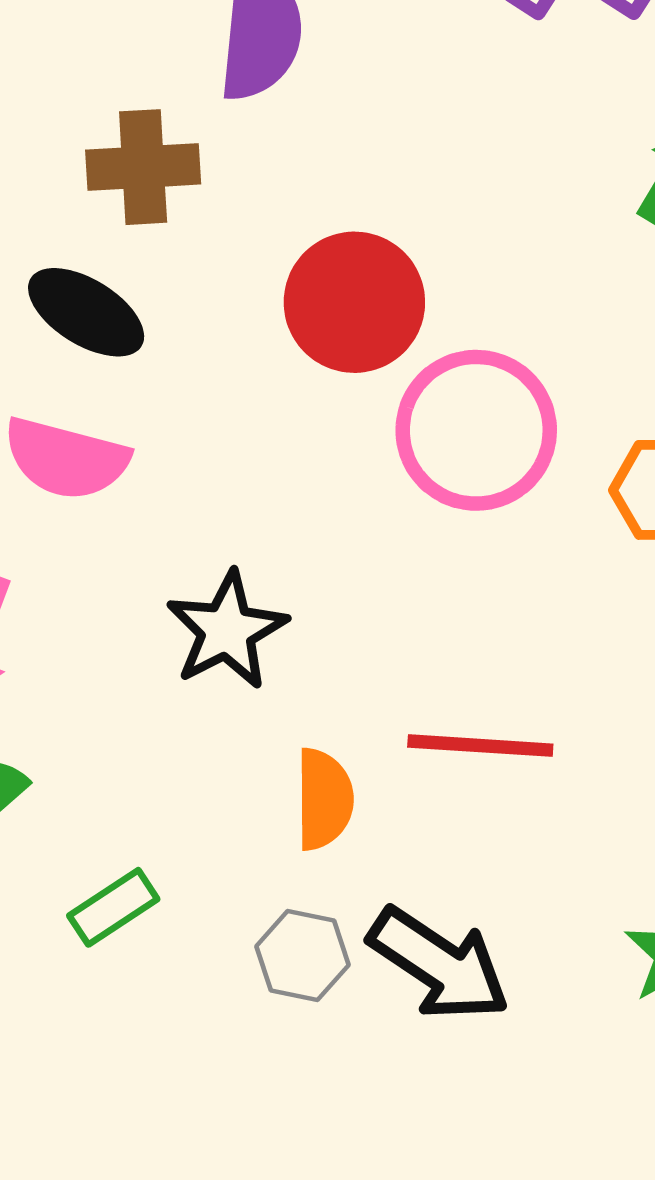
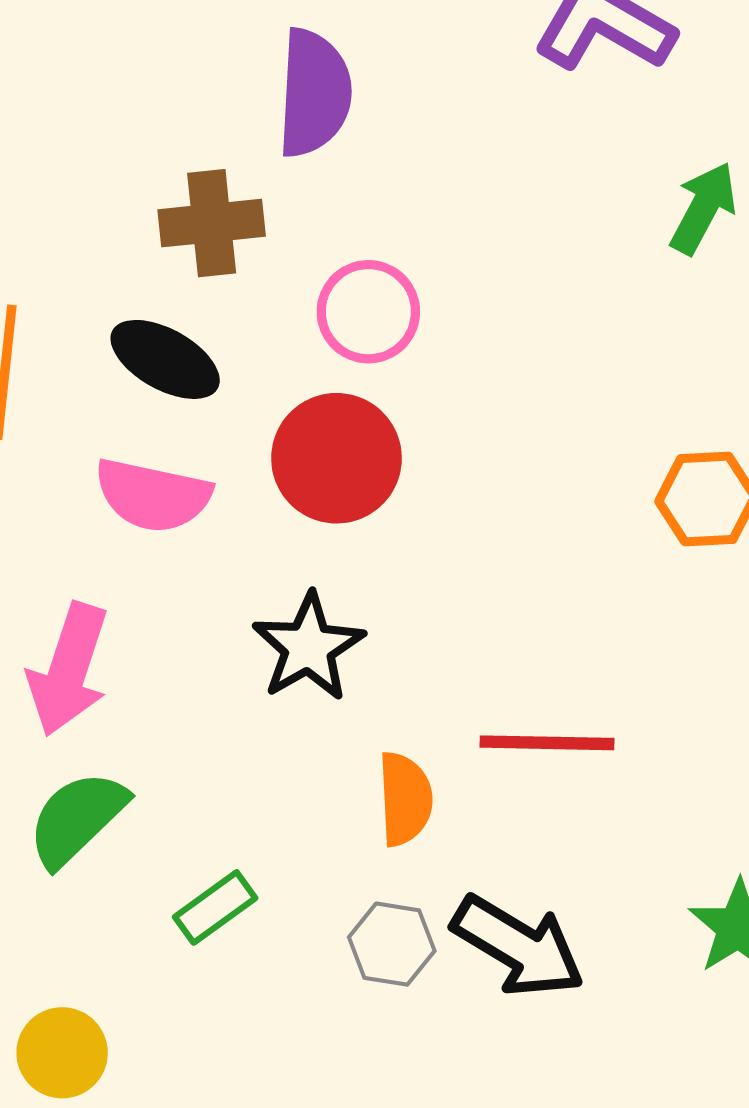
red circle: (354, 302) -> (336, 458), moved
pink circle: (476, 430) -> (368, 312), moved, size x0.7

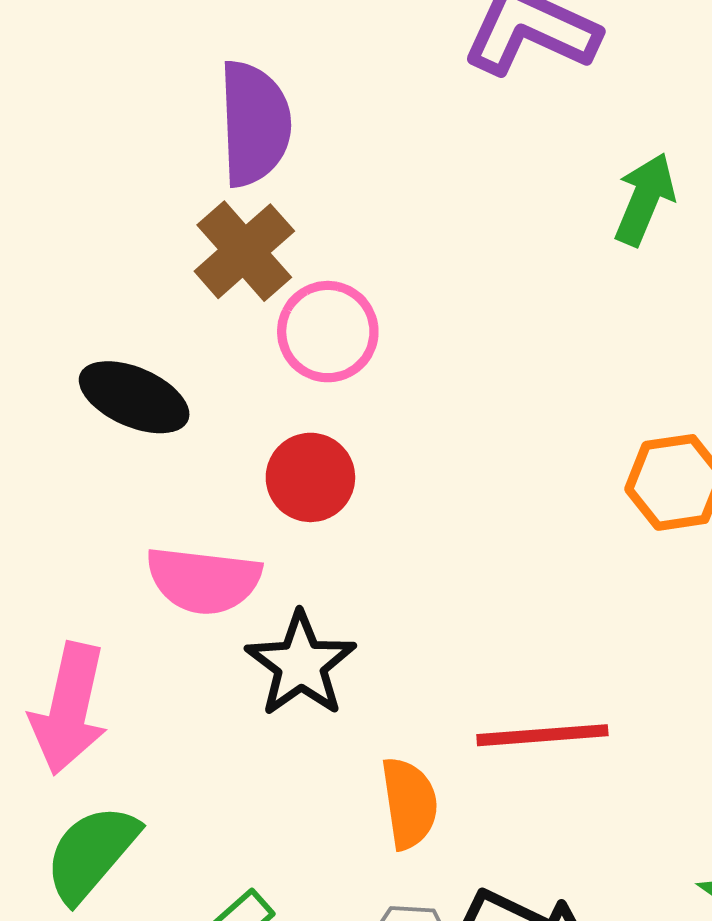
brown cross: (212, 223) -> (244, 251), moved, turned -30
red circle: (336, 458) -> (310, 477), size x0.7
pink semicircle: (153, 495) -> (204, 580), moved

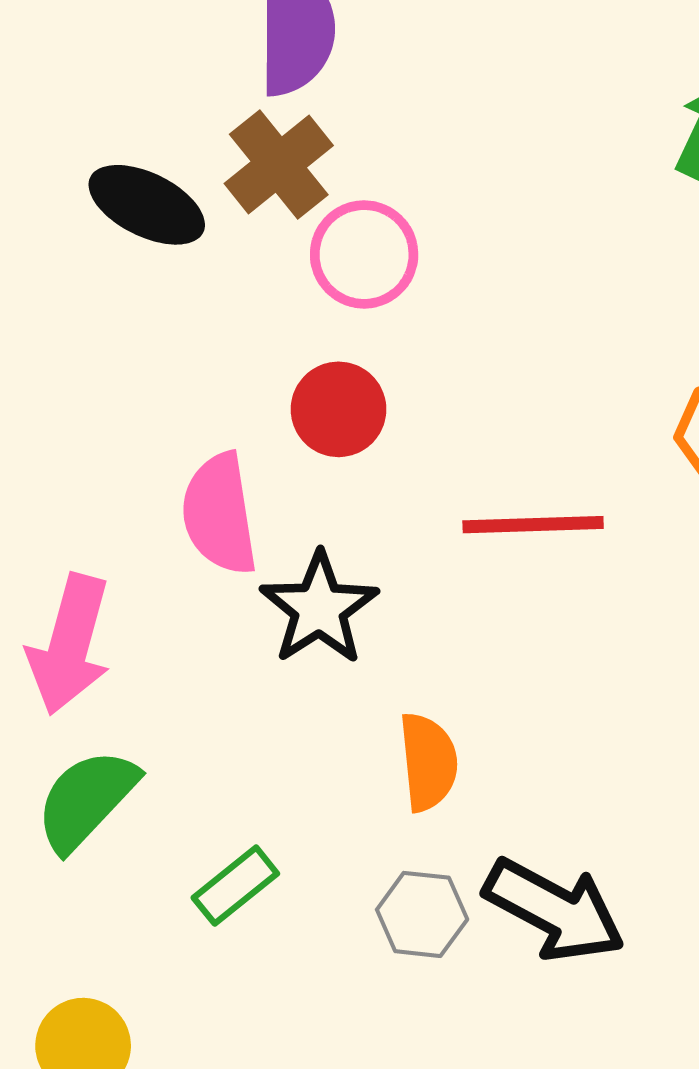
black ellipse: (134, 397) -> (147, 205), moved
pink semicircle: (204, 580) -> (219, 514), turned 72
red line: (542, 735) -> (533, 525), moved

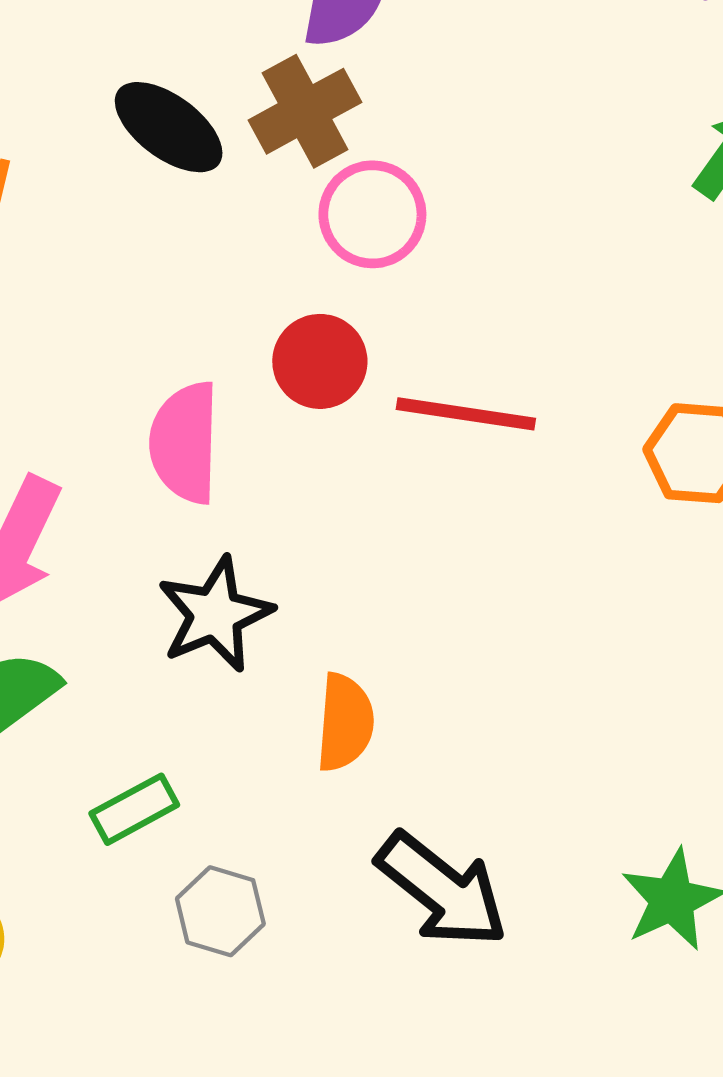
red line: (533, 525) -> (466, 414), moved
black star: (319, 608) -> (215, 614), moved
gray hexagon: (422, 914) -> (220, 911), moved

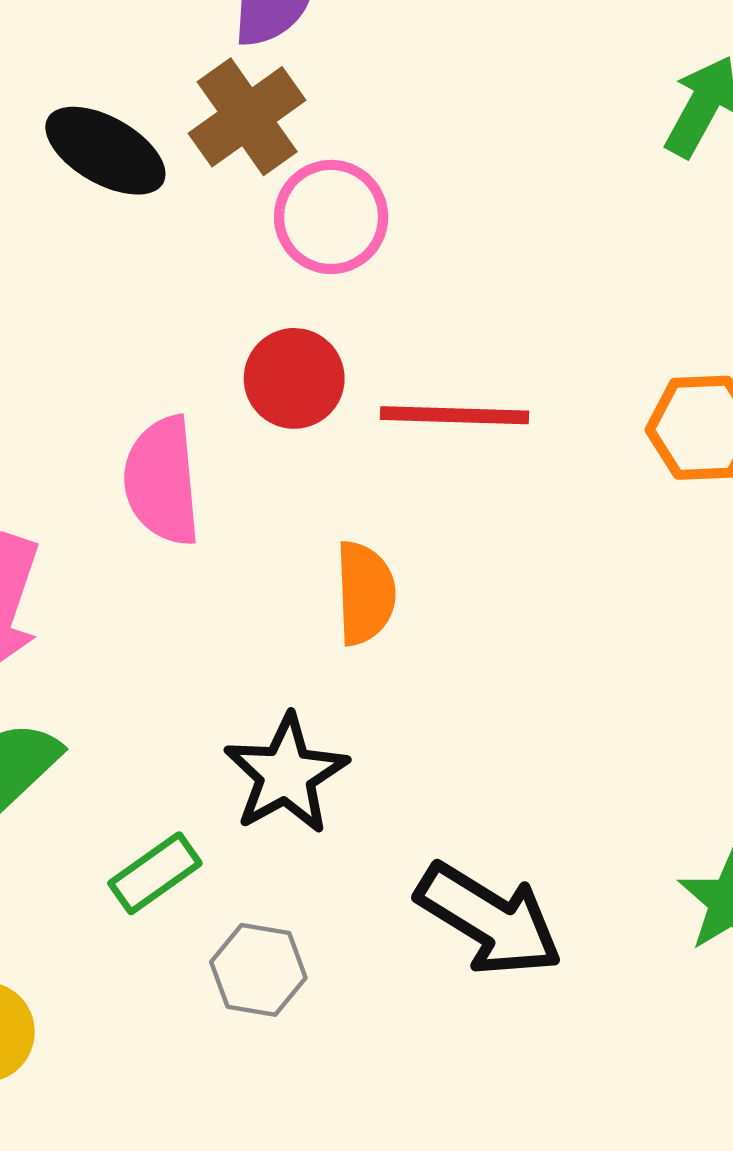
black star: (215, 614) -> (286, 774), moved
orange semicircle: (345, 722) -> (365, 593), moved

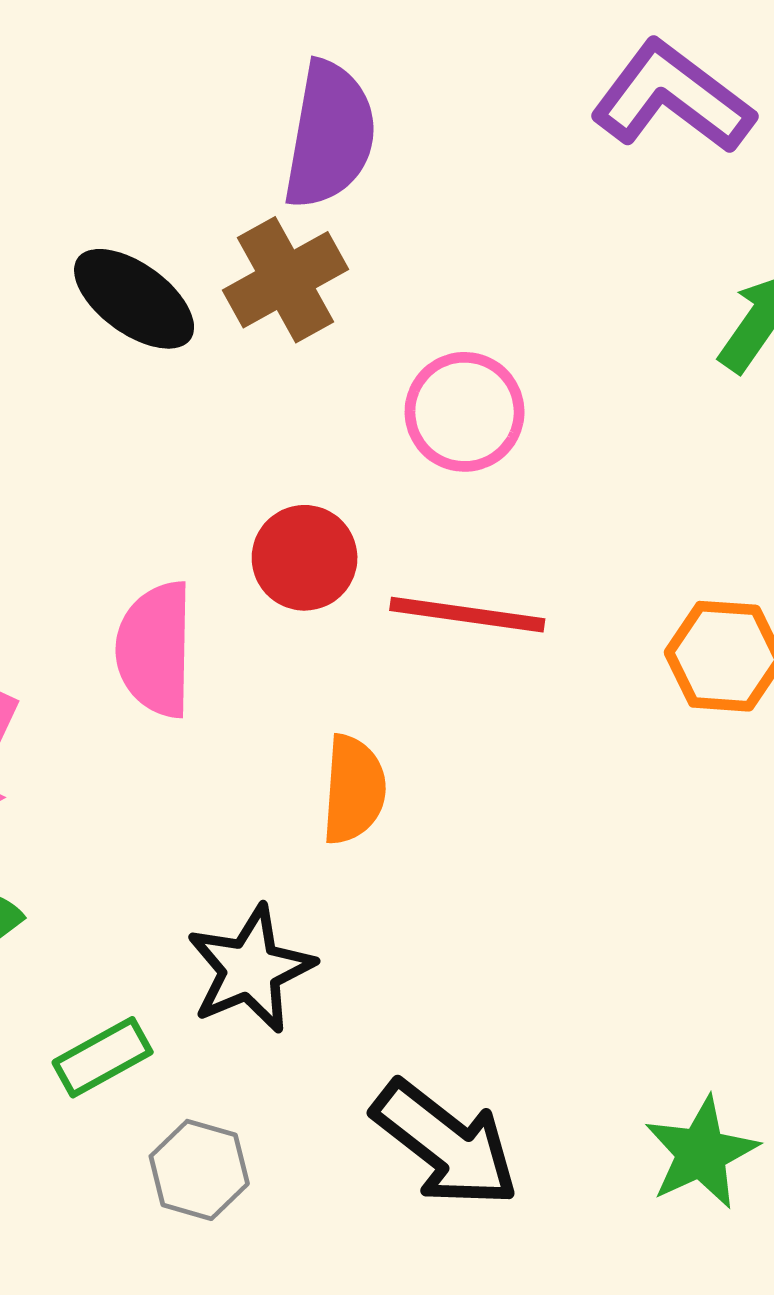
pink circle: (331, 217) -> (465, 412), moved

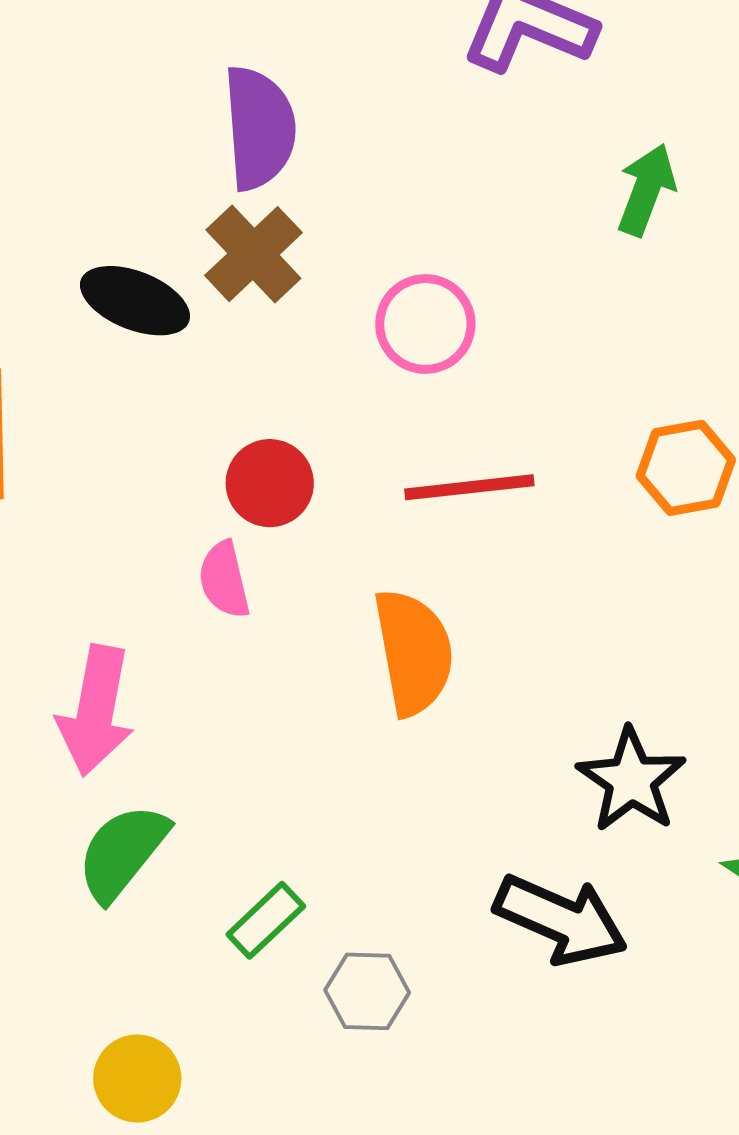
red circle: (305, 558) -> (270, 483), moved
pink semicircle: (155, 649) -> (224, 580), size x0.7
orange semicircle: (354, 790) -> (414, 652), size x1.4
black star: (250, 969) -> (631, 780), moved

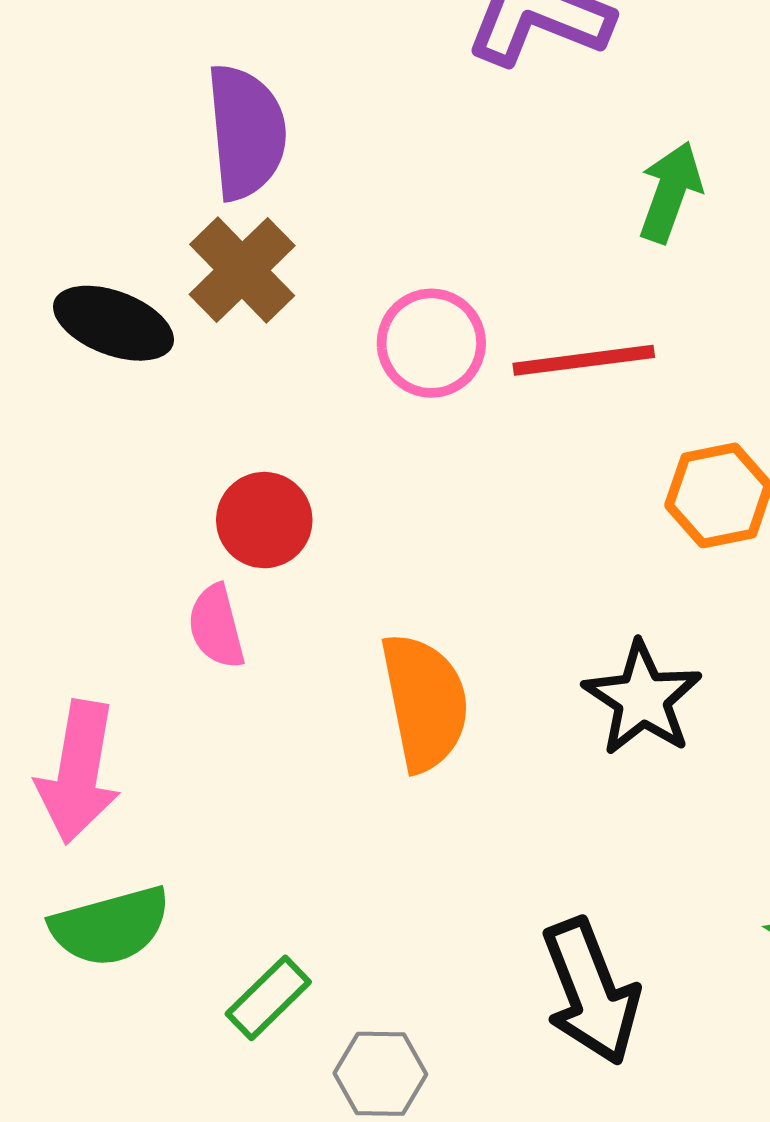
red line: (469, 487) -> (584, 360), moved
black star: (631, 780) -> (642, 699), moved
green semicircle: (122, 852) -> (110, 926), turned -143
black arrow: (561, 920) -> (591, 992), turned 46

